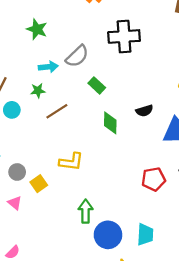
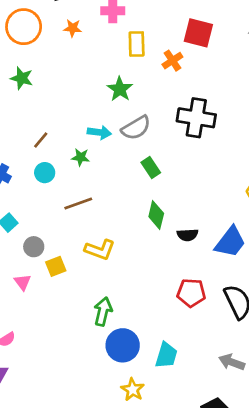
green star: (37, 29) -> (120, 89), moved
brown line: (57, 111) -> (78, 203), moved
black semicircle: (144, 111) -> (188, 235), moved

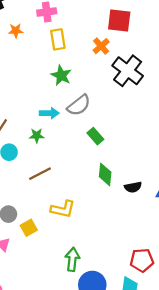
yellow rectangle: (137, 44) -> (58, 39), moved
black cross: (196, 118) -> (128, 71), moved, turned 36
red pentagon: (191, 293) -> (142, 260), moved

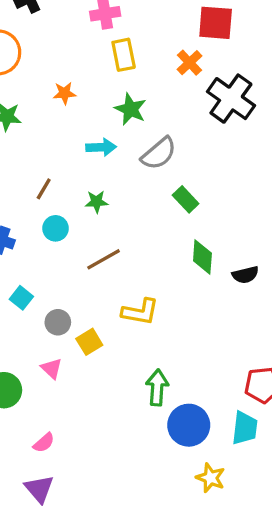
orange star: (16, 31) -> (64, 93), moved
cyan arrow: (49, 113) -> (101, 147), moved

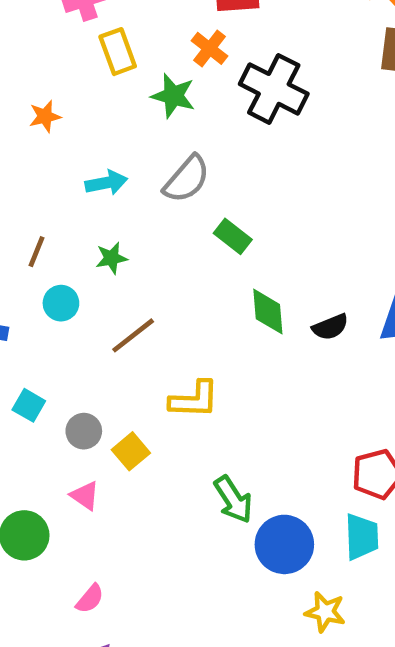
green star: (130, 109) -> (173, 96), moved
green arrow: (157, 387) -> (233, 500), turned 152

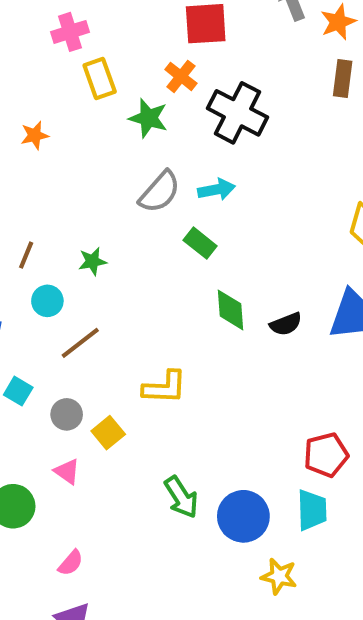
cyan arrow: (106, 183) -> (216, 190), moved
brown line: (133, 335) -> (80, 343), moved
green arrow: (233, 500) -> (181, 497), moved

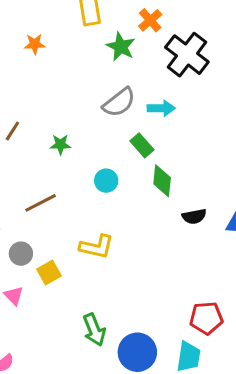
cyan circle: (47, 301) -> (106, 181), moved
green diamond: (231, 310) -> (162, 181), moved

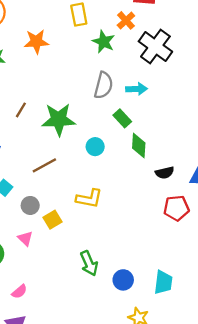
orange star: (35, 44) -> (36, 42), size x1.5
gray semicircle: (119, 102) -> (103, 85), turned -36
green star: (60, 144) -> (59, 119), size x2.0
red pentagon: (206, 318) -> (176, 208), moved
blue circle: (137, 352) -> (123, 280), size x0.7

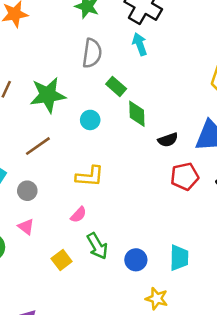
cyan arrow: (136, 89) -> (140, 44), moved, turned -102
yellow square: (53, 220) -> (62, 260), moved
pink semicircle: (19, 292) -> (79, 215), moved

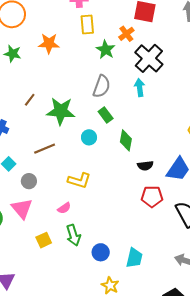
green rectangle: (116, 86) -> (106, 115), moved
pink triangle: (26, 227) -> (22, 209), size x1.6

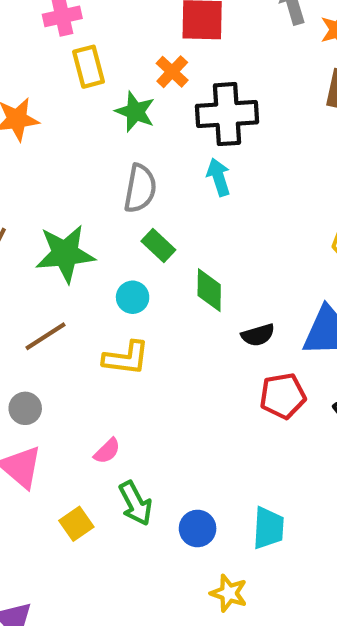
black cross: (149, 58) -> (227, 114), turned -36
yellow L-shape: (79, 181) -> (126, 358), moved

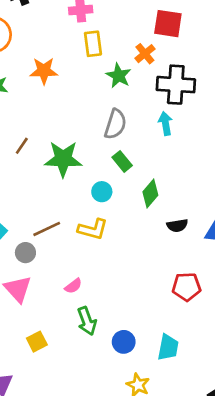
green diamond: (209, 290) -> (150, 194), turned 32
brown line: (46, 336) -> (47, 229), moved
red pentagon: (283, 396) -> (186, 287), moved
yellow square: (76, 524) -> (37, 342), moved

